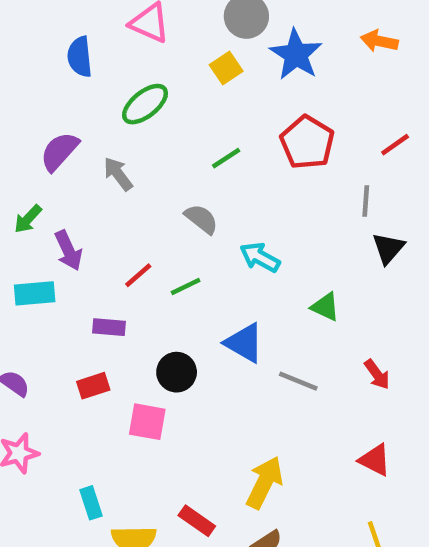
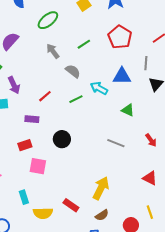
gray arrow: (118, 174) -> (53, 51), moved
green line: (186, 287) -> (76, 99), moved
blue triangle: (244, 343) -> (122, 76), moved, turned -30
pink square: (147, 422) -> (38, 166), moved

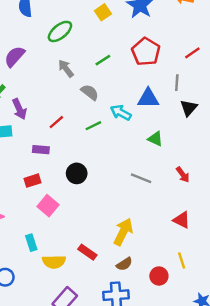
pink square: (38, 166) -> (48, 206), turned 30

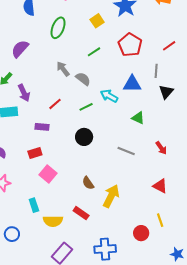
yellow square: (103, 12) -> (97, 21), moved
green ellipse: (60, 31) -> (58, 28), turned -30
gray arrow: (66, 68) -> (63, 69), moved
black circle: (77, 173) -> (84, 137), moved
brown semicircle: (124, 264) -> (88, 183), moved, turned 88

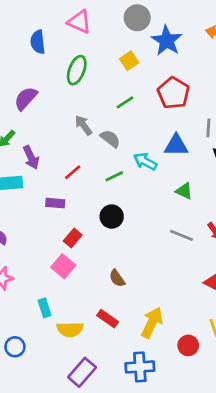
gray line: (126, 151) -> (181, 235), moved
red rectangle: (35, 153) -> (73, 238), moved, turned -32
yellow arrow: (111, 196) -> (152, 323), moved

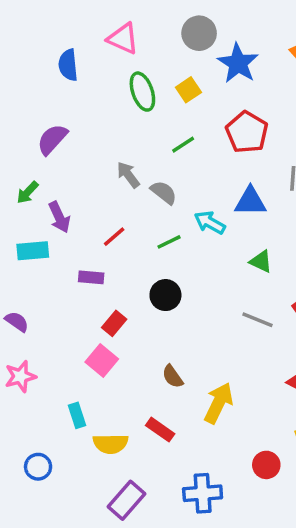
green ellipse: (77, 70) -> (142, 92), moved, turned -40
yellow arrow: (152, 323) -> (219, 403), moved

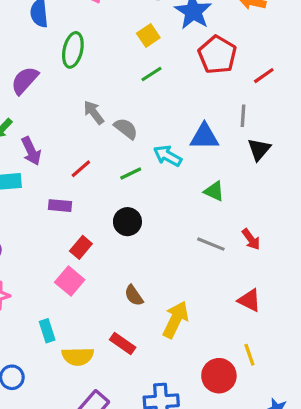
green ellipse: (142, 92) -> (73, 50), moved, turned 32
red pentagon: (247, 132) -> (217, 55), moved
green line: (183, 145) -> (152, 74), moved
red circle: (266, 465) -> (219, 376), size x1.4

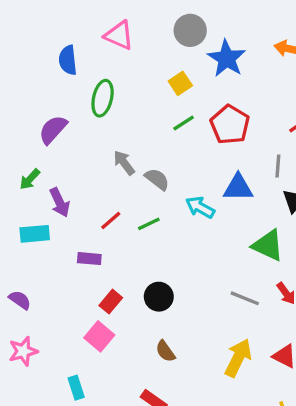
red pentagon: (217, 55) -> (230, 125), moved
green line: (131, 173) -> (149, 224), moved
green triangle: (214, 191) -> (268, 245), moved, size x1.5
black circle: (127, 222) -> (159, 297), moved
yellow arrow: (176, 320) -> (238, 358), moved

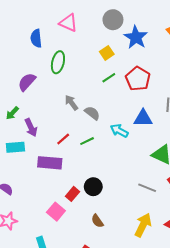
purple rectangle: (89, 259) -> (50, 163), size x1.6
red rectangle: (111, 302) -> (73, 194), moved

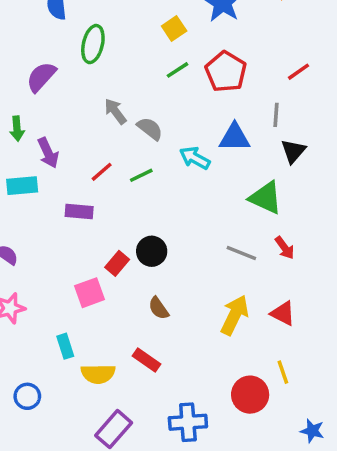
green arrow: (12, 113) -> (17, 129), turned -48
purple rectangle: (50, 163) -> (79, 212), size x0.7
pink square: (56, 212) -> (89, 293), turned 30

